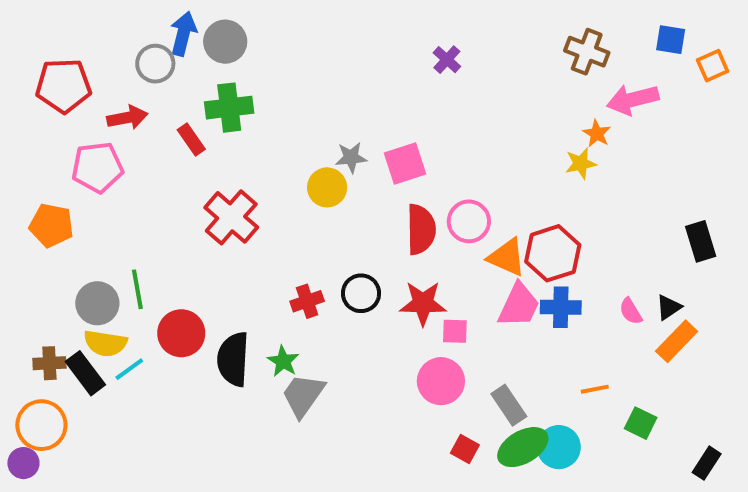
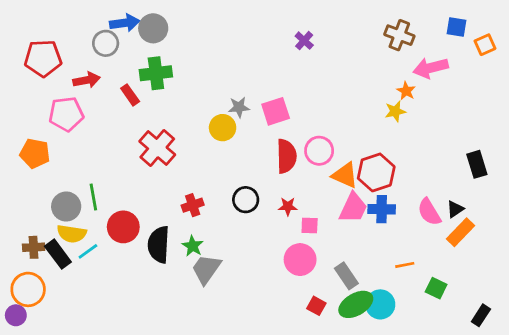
blue arrow: (183, 34) -> (125, 23), turned 68
red cross: (307, 301) -> (193, 205), moved
red star: (423, 303) -> (288, 206), size x0.6
pink semicircle: (631, 311) -> (429, 212), size x1.5

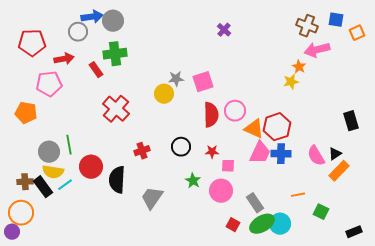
brown cross: (399, 35) -> (307, 26), moved
green star: (193, 246) -> (193, 181), moved
black rectangle: (481, 315) -> (354, 232), turned 35

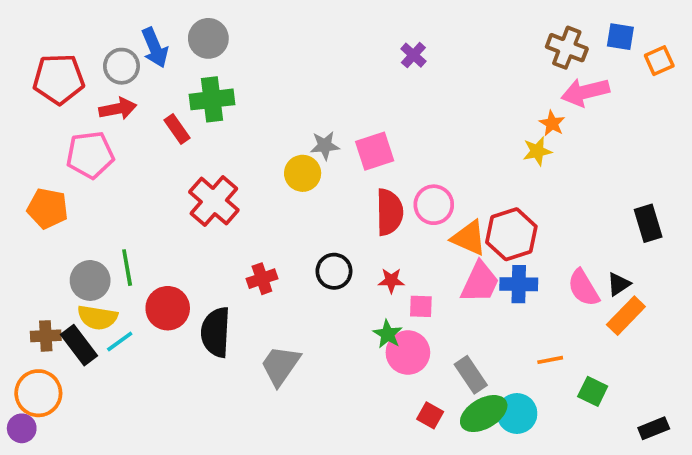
blue arrow: (92, 17) -> (155, 48), moved, turned 75
gray circle: (78, 32) -> (121, 66), moved
green star: (193, 181) -> (388, 334), moved

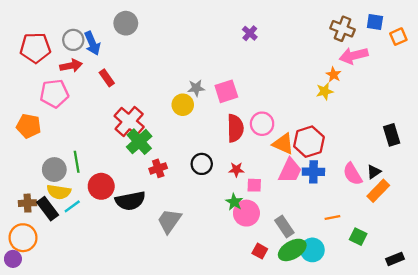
blue arrow: (155, 48) -> (92, 43), moved
green cross: (212, 99) -> (139, 142), moved, turned -35
black semicircle: (216, 332) -> (130, 201), turned -104

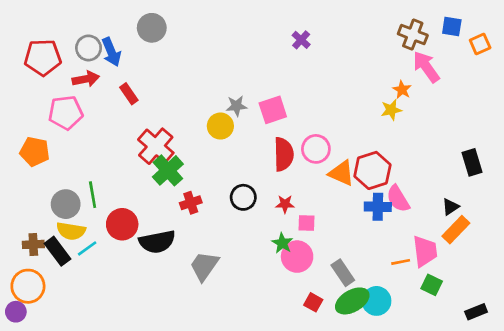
pink arrow: (354, 56) -> (426, 67), turned 68
pink trapezoid: (290, 171) -> (425, 251), moved, turned -32
pink semicircle: (353, 174) -> (398, 199), moved

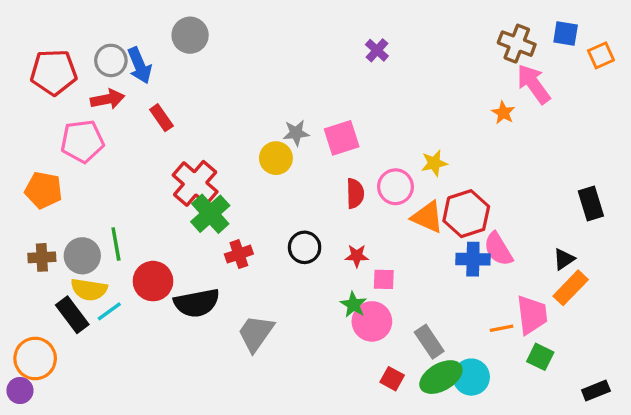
yellow star: (391, 110) -> (434, 163), moved
red semicircle: (284, 154) -> (355, 193), size x0.7
brown cross: (33, 244) -> (42, 257), moved

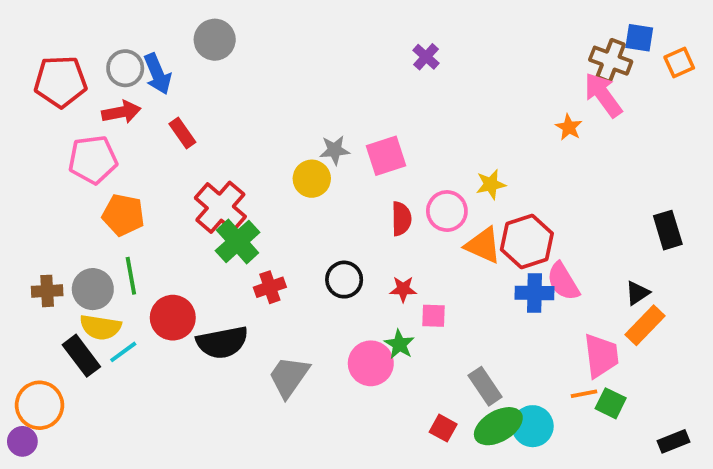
brown cross: (517, 44) -> (611, 61), moved
orange pentagon: (44, 190) -> (123, 215), moved
pink circle: (372, 321) -> (371, 363), moved
orange line: (502, 328) -> (584, 394), moved

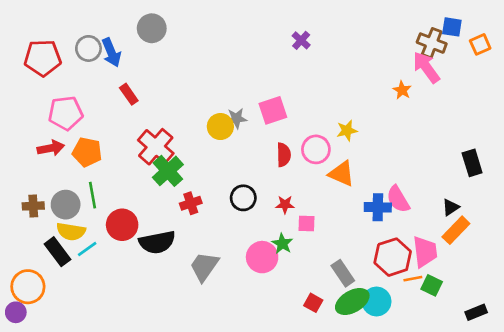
red arrow: (121, 112) -> (51, 148), moved
gray star: (335, 150) -> (237, 118), moved
red hexagon: (527, 241) -> (393, 257), moved

